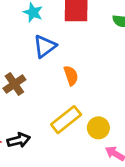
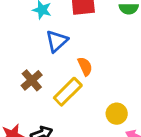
yellow rectangle: (66, 120) -> (68, 92), moved

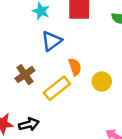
yellow circle: (117, 114) -> (102, 81), moved

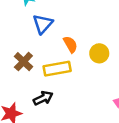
yellow rectangle: (57, 88) -> (57, 69), turned 40
black arrow: (29, 124) -> (43, 98), moved

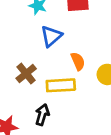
black arrow: (43, 98) -> (42, 115), turned -54

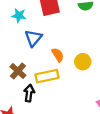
black arrow: (42, 115) -> (29, 93), moved

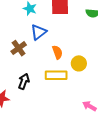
brown cross: (18, 71) -> (19, 48), moved
yellow rectangle: (47, 76) -> (56, 75), moved

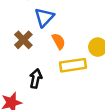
orange semicircle: (57, 52) -> (59, 41), moved

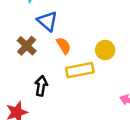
blue triangle: (44, 17) -> (47, 21), turned -30

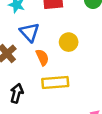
yellow circle: (105, 50) -> (69, 42), moved

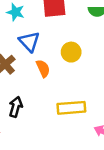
yellow rectangle: (55, 82) -> (71, 108), moved

